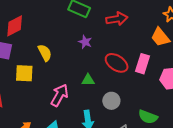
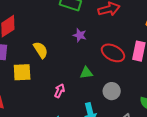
pink arrow: (60, 95) -> (59, 91), size x0.6

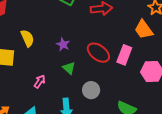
purple star: (80, 35) -> (63, 44), moved
green triangle: (86, 73) -> (69, 68), turned 40

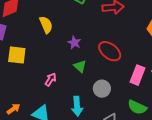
yellow semicircle: (27, 38) -> (46, 25), moved
pink rectangle: (124, 55) -> (137, 75), moved

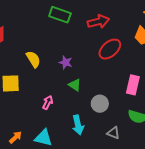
yellow semicircle: (46, 25) -> (33, 59), moved
red ellipse: (110, 51) -> (110, 49), moved, turned -70

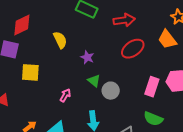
yellow semicircle: (33, 59) -> (60, 40), moved
gray circle: (100, 104) -> (111, 91), moved

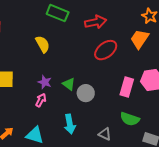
orange trapezoid: (167, 39) -> (140, 39), turned 75
yellow semicircle: (60, 40) -> (43, 44), moved
purple star: (87, 57) -> (45, 82), moved

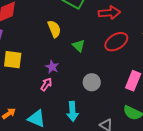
green triangle: (69, 84) -> (79, 46), moved

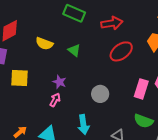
yellow semicircle: (54, 29) -> (44, 44), moved, turned 138
green triangle: (79, 46) -> (74, 50), moved

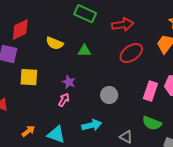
green triangle: (74, 50) -> (84, 51), turned -40
cyan arrow: (83, 125) -> (92, 125), turned -96

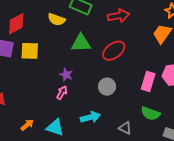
yellow semicircle: (55, 43) -> (56, 19), moved
green triangle: (84, 51) -> (81, 43), size x1.5
red ellipse: (131, 53) -> (114, 51), moved
yellow square: (29, 77) -> (30, 51), moved

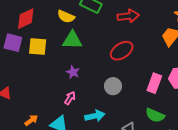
green triangle: (81, 43) -> (72, 40), moved
pink arrow: (62, 93) -> (70, 98), moved

